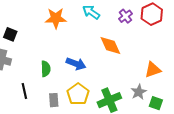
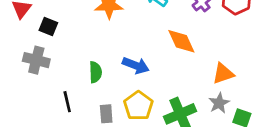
orange triangle: (153, 70) -> (223, 73), moved

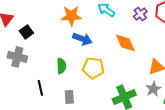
black square: (48, 26) -> (26, 32), turned 32
blue arrow: (136, 65) -> (82, 39), moved
yellow pentagon: (138, 106) -> (93, 68), moved, turned -30

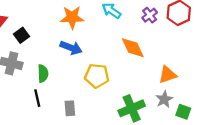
blue arrow: (82, 39) -> (71, 48), moved
green semicircle: (61, 66) -> (43, 74), moved

